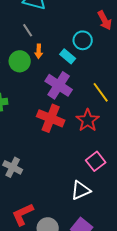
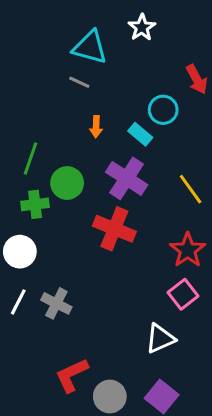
gray line: (28, 30) -> (79, 82), moved, turned -32
green circle: (20, 61) -> (67, 183), moved
red star: (88, 120) -> (188, 250), moved

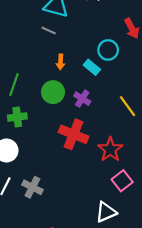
purple cross: (127, 178) -> (82, 99), size x0.6
green circle: (67, 183) -> (53, 92), moved
red star: (188, 250) -> (110, 149), moved

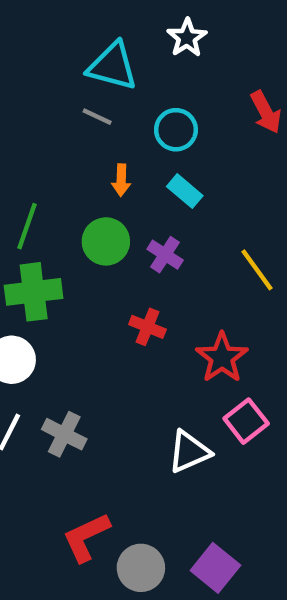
cyan circle: (108, 50) -> (176, 130), moved
green cross: (17, 117) -> (34, 292), size x1.4
red cross: (74, 134) -> (147, 327), size x0.6
white triangle: (106, 212) -> (189, 452), moved

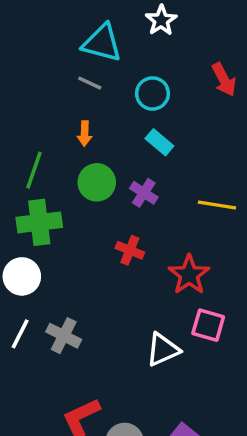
orange arrow: (121, 180) -> (85, 134), moved
yellow line: (257, 270) -> (217, 205), turned -45
pink square: (246, 421) -> (208, 325), turned -36

